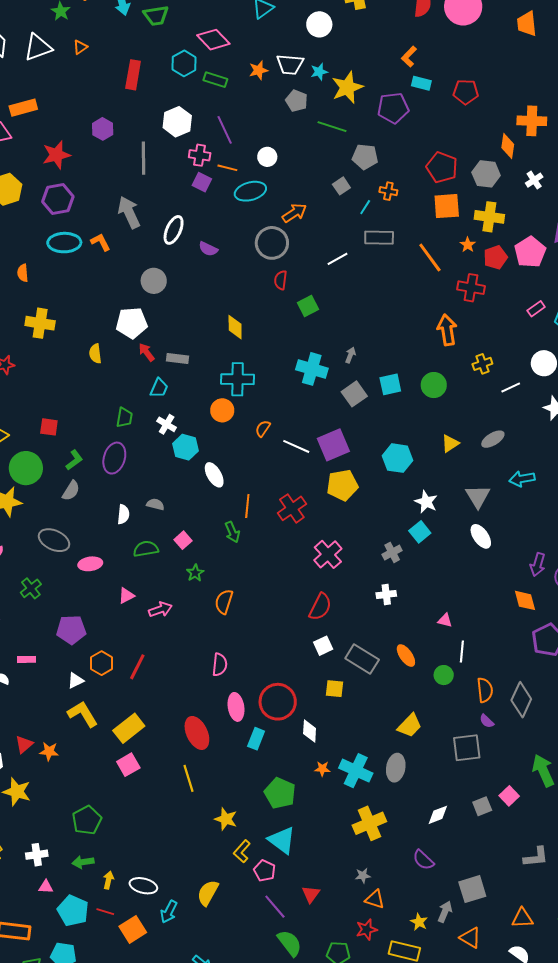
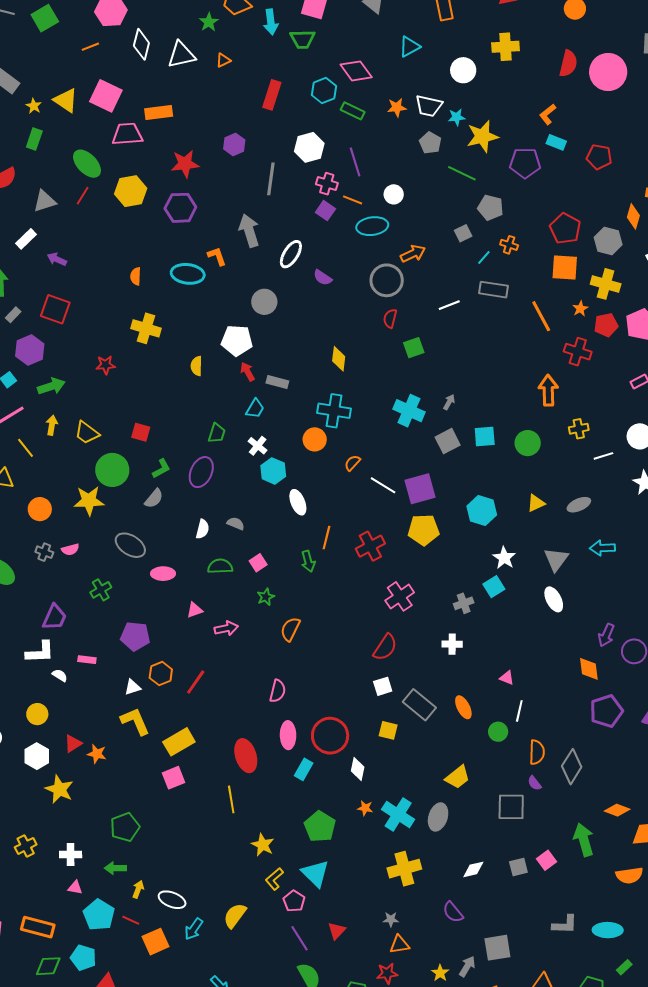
cyan ellipse: (64, 243) -> (188, 274), moved
orange triangle: (375, 899) -> (399, 945), turned -35

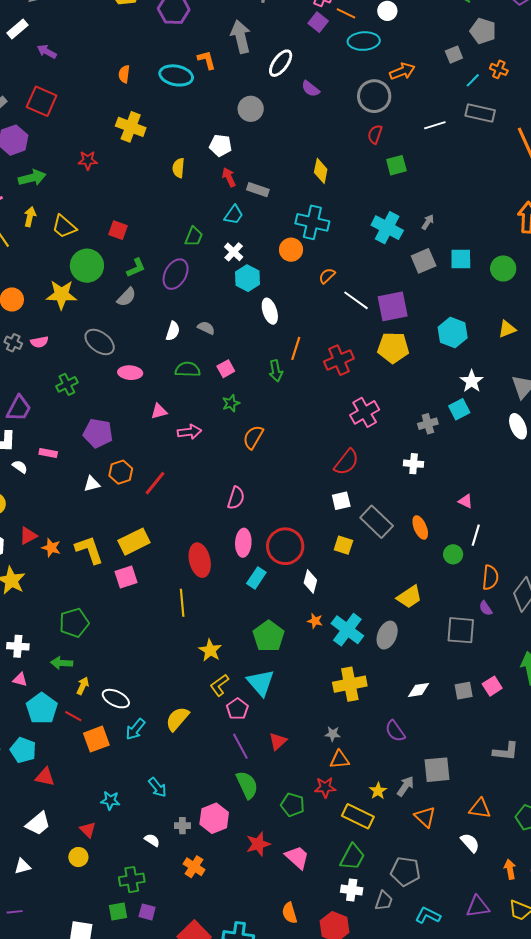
white pentagon: (237, 340) -> (220, 145), size x0.7
yellow L-shape: (135, 721) -> (89, 550), moved

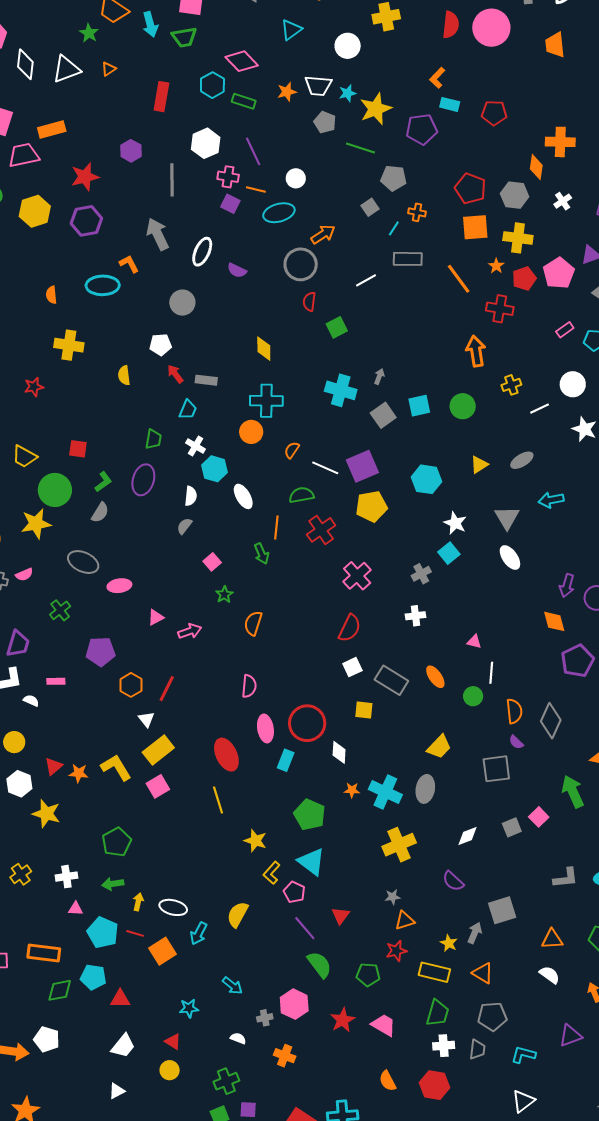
gray semicircle: (206, 328) -> (184, 526), turned -66
white semicircle: (173, 331) -> (191, 496), moved
green semicircle: (188, 369) -> (302, 495), moved
white triangle: (92, 484) -> (146, 719), moved, turned -42
orange triangle: (425, 817) -> (483, 973), moved

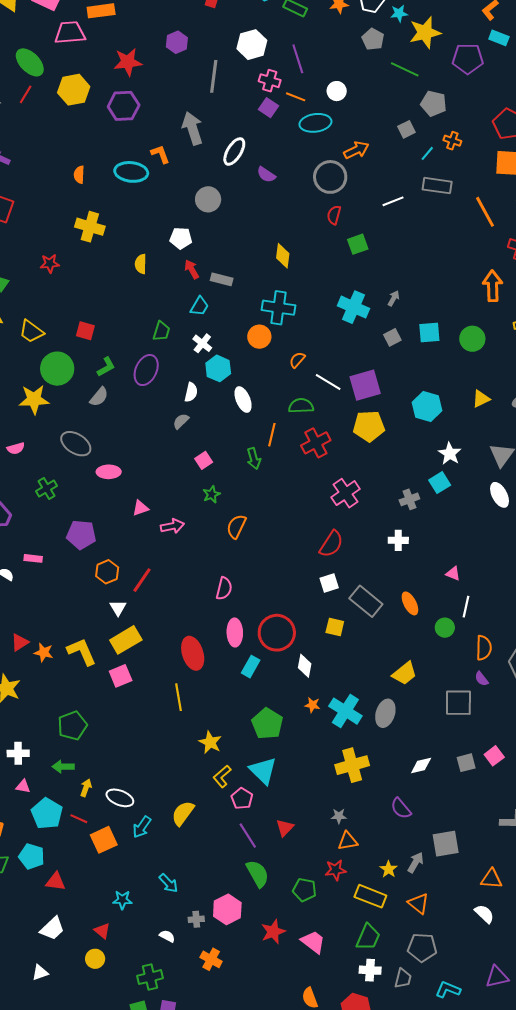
gray square: (383, 415) -> (392, 337), size x0.7

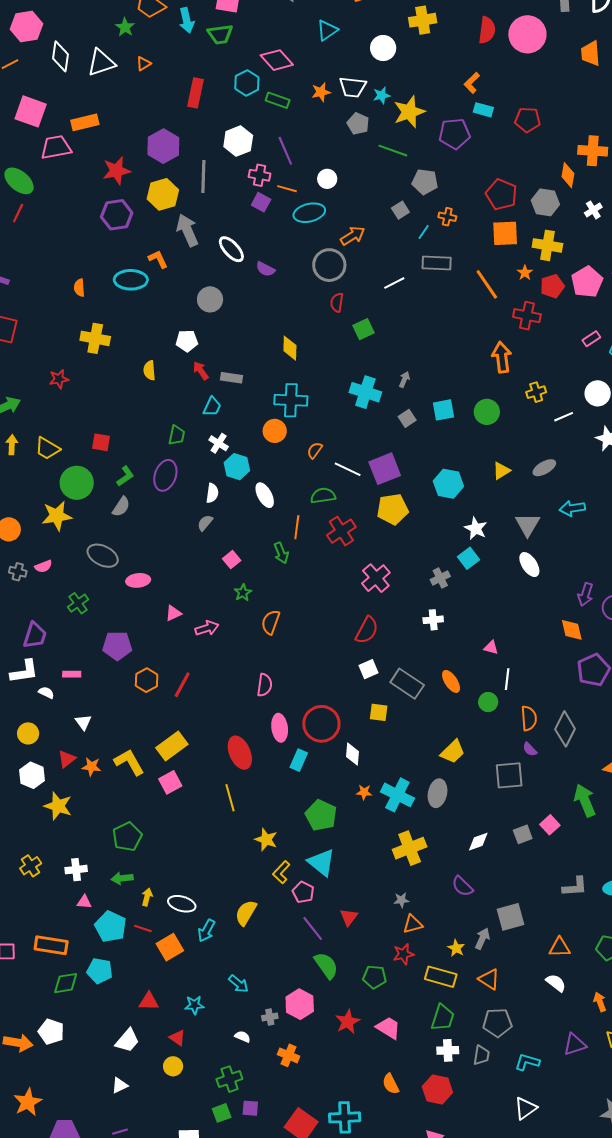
purple hexagon: (177, 42) -> (163, 146), size x1.5
yellow hexagon: (74, 90) -> (163, 194), moved
white ellipse: (234, 151) -> (231, 249), turned -68
white triangle: (118, 608) -> (83, 722), moved
red triangle: (55, 882) -> (149, 1001), moved

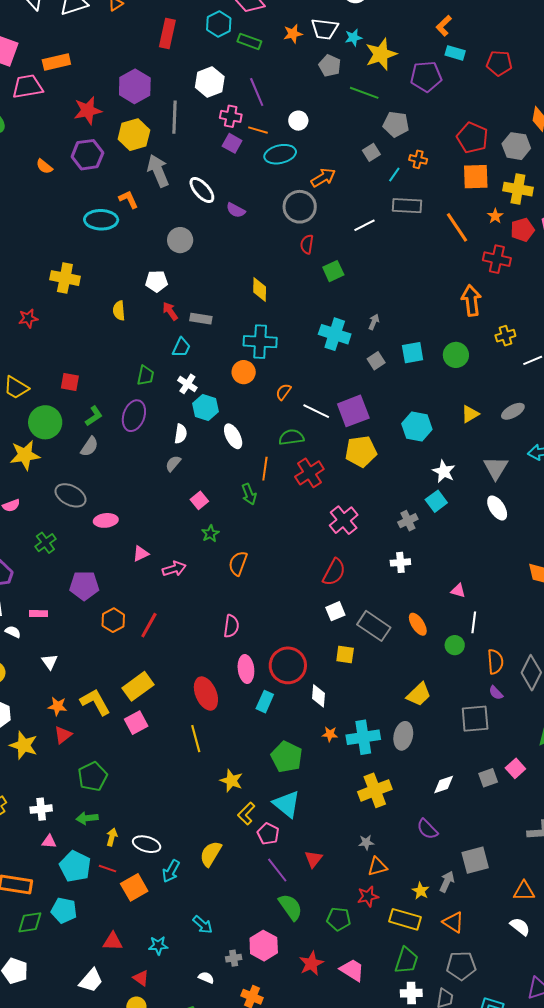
orange semicircle: (79, 288) -> (44, 166), moved, turned -48
red triangle: (67, 759) -> (63, 735), moved
cyan cross: (397, 795) -> (363, 737), turned -36

